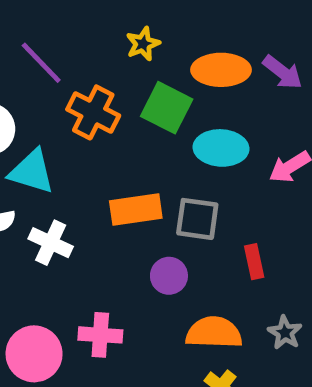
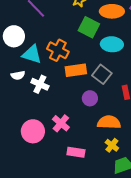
orange cross: (93, 112) -> (58, 50), moved
gray square: (197, 219) -> (102, 74), turned 30
pink cross: (100, 335) -> (61, 123), turned 36

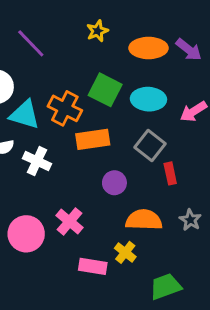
green square: (89, 27) -> (105, 90), moved
gray square: (102, 74) -> (150, 146), moved
yellow cross: (112, 145) -> (125, 252), moved

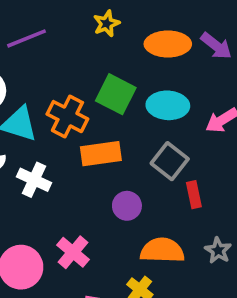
purple line: (31, 43) -> (27, 38), turned -68

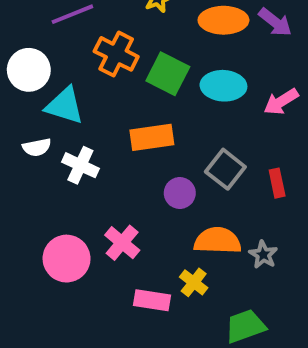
orange cross: (67, 117) -> (116, 54), moved
gray square: (170, 161) -> (225, 169), moved
red rectangle: (194, 195) -> (277, 183), moved
gray star: (218, 250) -> (263, 255), moved

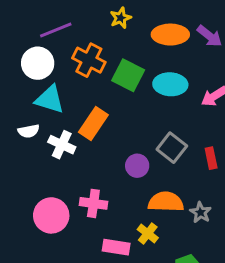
white circle: (29, 70) -> (38, 63), moved
orange rectangle: (152, 137) -> (93, 123), moved, turned -48
pink cross: (122, 243) -> (93, 203), turned -32

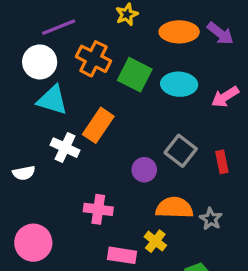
white semicircle: (29, 131) -> (24, 173), moved
pink circle: (51, 215) -> (33, 243), moved

